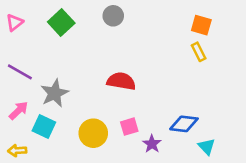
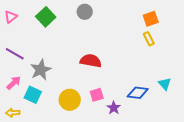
orange square: (201, 25) -> (151, 19), turned -35
cyan triangle: (207, 147) -> (165, 84), moved

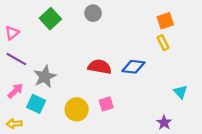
pink triangle: (11, 17) -> (12, 33), moved
blue diamond: (138, 93) -> (133, 67), moved
purple star: (114, 108) -> (164, 123), moved

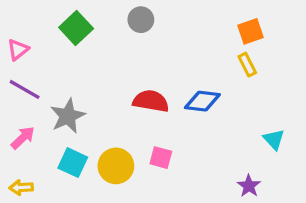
cyan square: (36, 104) -> (73, 163), moved
pink square: (106, 104) -> (161, 158), turned 32

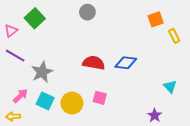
green square: (76, 28) -> (35, 18), moved
yellow rectangle: (247, 65) -> (174, 36), moved
pink arrow: (23, 138) -> (20, 96), moved

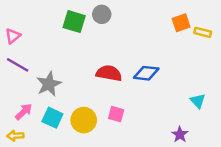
green square: (35, 18) -> (74, 22), moved, turned -30
yellow rectangle: (174, 36) -> (203, 32), moved, turned -48

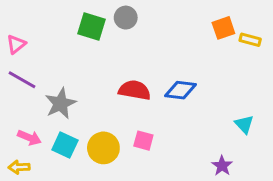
pink arrow: (24, 112) -> (29, 138), turned 66

